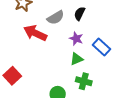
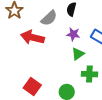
red square: (12, 76) -> (32, 87), moved

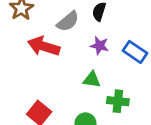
green triangle: (78, 54) -> (92, 80), moved, turned 40

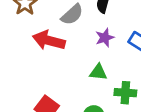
purple star: (99, 46) -> (105, 38), turned -30

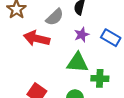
green triangle: (98, 72) -> (77, 63), size x1.5

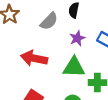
red arrow: (37, 38) -> (34, 58), moved

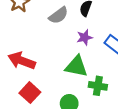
red arrow: (34, 58) -> (22, 61), moved

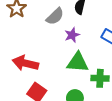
purple star: (85, 37) -> (72, 35), moved

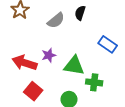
purple star: (72, 35) -> (49, 55), moved

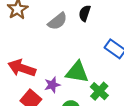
purple star: (49, 55) -> (52, 85), moved
green cross: (94, 82) -> (99, 91), turned 35

